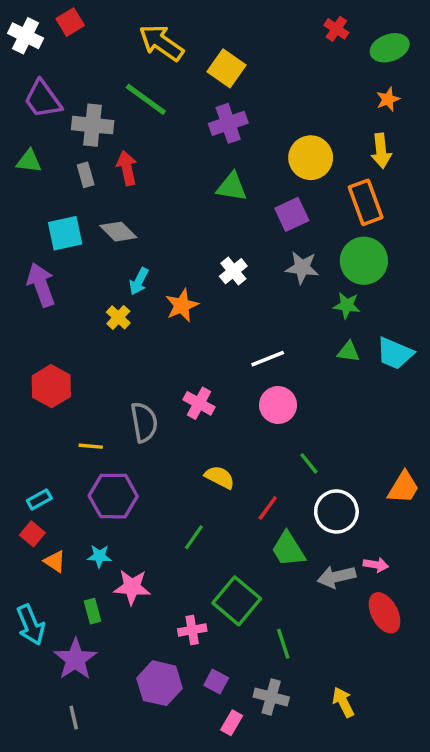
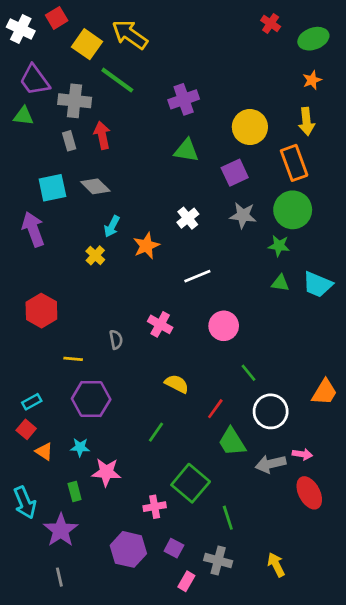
yellow square: (226, 68) -> (87, 44), moved
green triangle: (29, 161) -> (23, 116), moved
white line: (268, 359) -> (197, 276), moved
gray semicircle: (144, 422) -> (116, 340), size x0.6

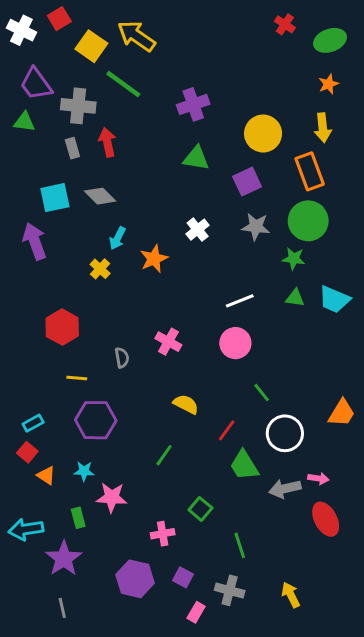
white line: (197, 276) -> (240, 301), moved
red hexagon: (41, 311) -> (62, 327), moved
green square: (191, 483) -> (200, 509), size x0.6
cyan arrow: (25, 503) -> (26, 529), turned 104

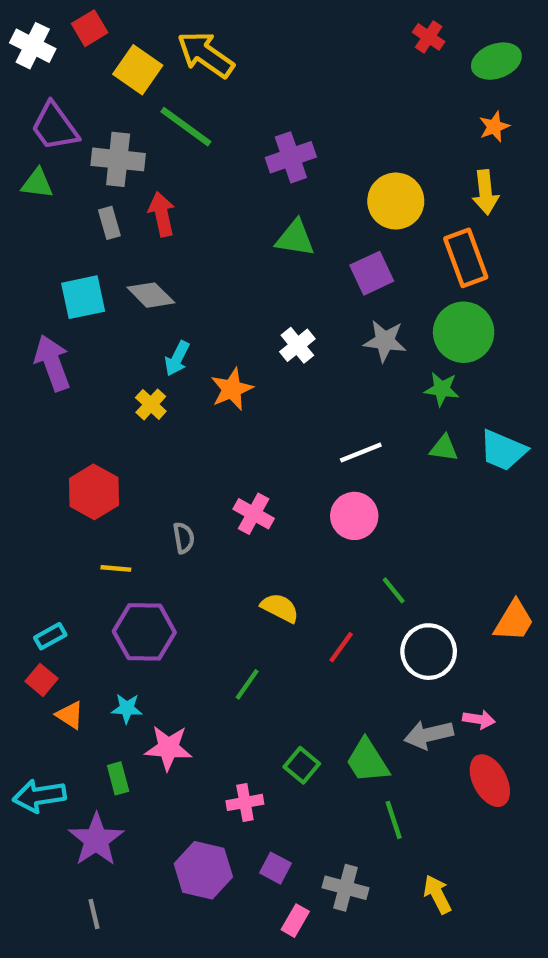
green trapezoid: (244, 465) -> (367, 761), moved
green line: (240, 545) -> (394, 820), moved

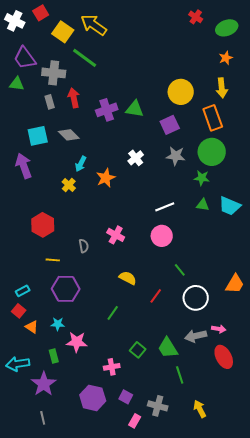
purple cross: (291, 157) -> (107, 110), moved

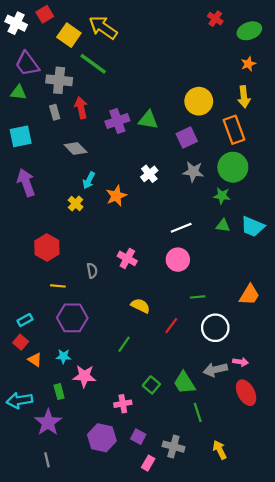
cyan square: (38, 136) -> (21, 136), moved
green line: (180, 270) -> (198, 297), turned -56
orange trapezoid: (235, 284) -> (249, 295), moved

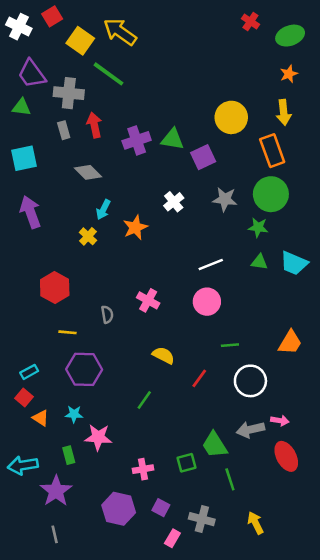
purple square: (187, 137) -> (203, 157), moved
green square: (151, 385) -> (186, 463), moved, turned 35

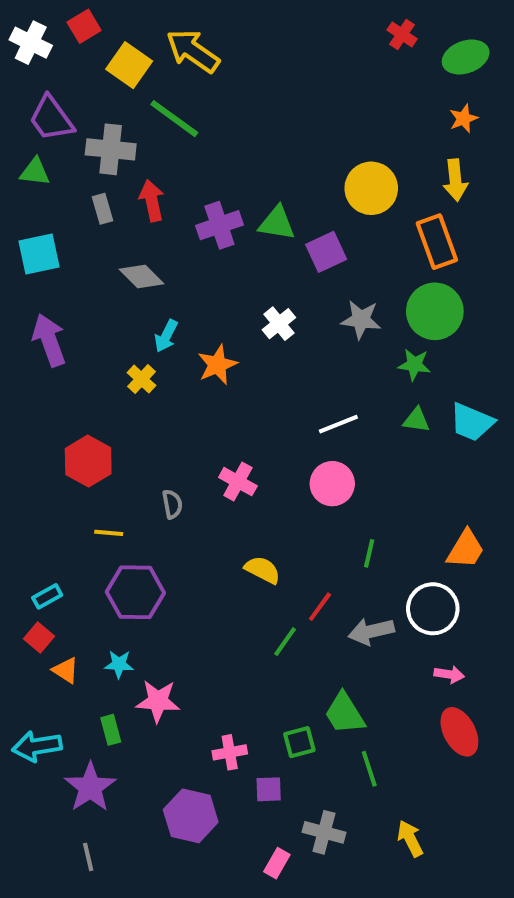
green line: (230, 345) -> (369, 553), turned -72
white circle: (250, 381) -> (433, 609), moved
green line: (144, 400) -> (285, 642), moved
gray arrow: (250, 430) -> (371, 631), moved
purple square: (161, 508) -> (269, 789), moved, turned -30

